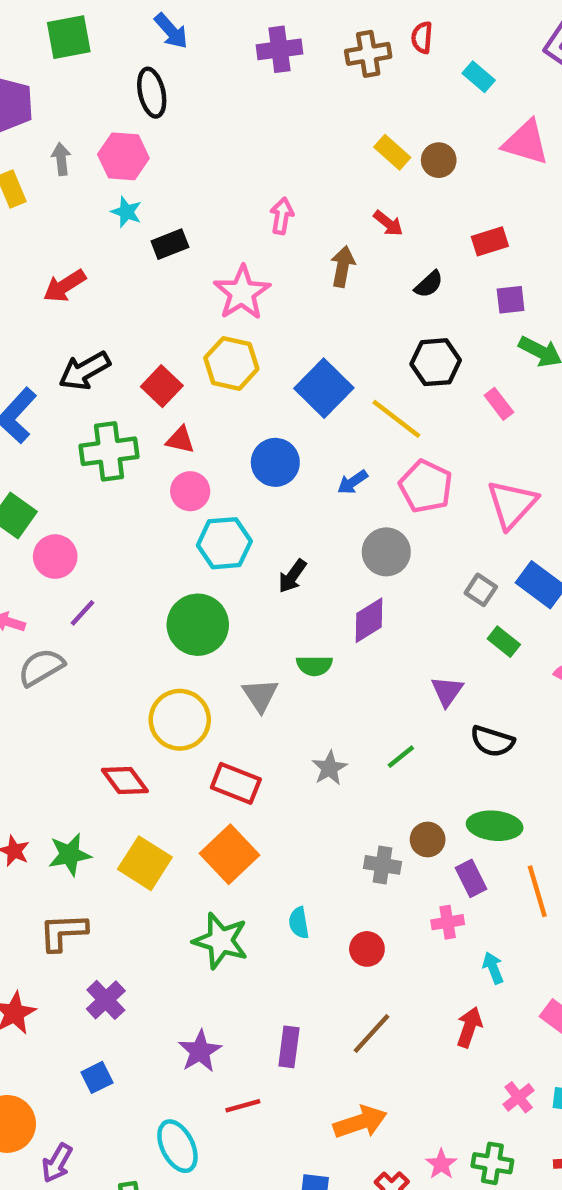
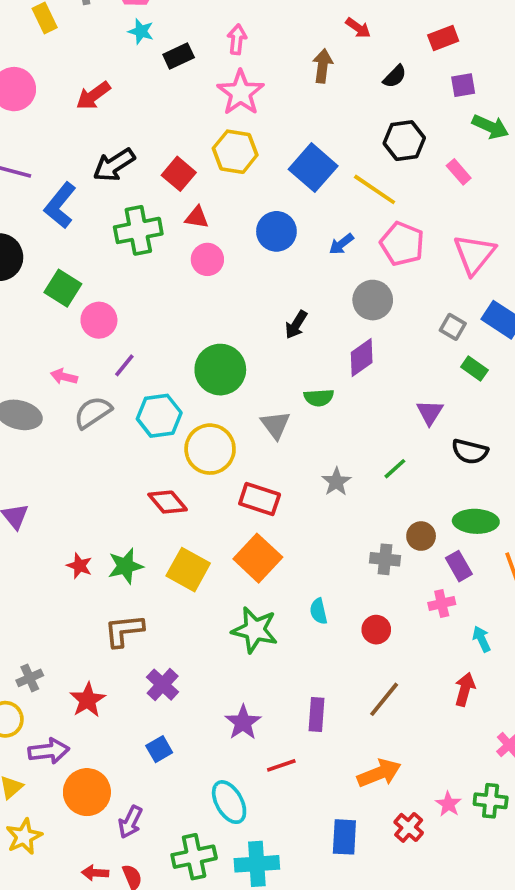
pink arrow: (282, 216) -> (237, 39), moved
cyan hexagon: (224, 543) -> (159, 416), moved

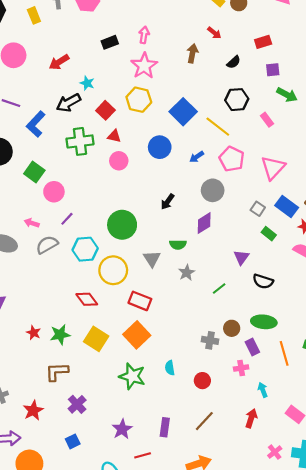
cyan star: (141, 31) -> (87, 83), moved
gray star: (336, 482) -> (187, 273), moved

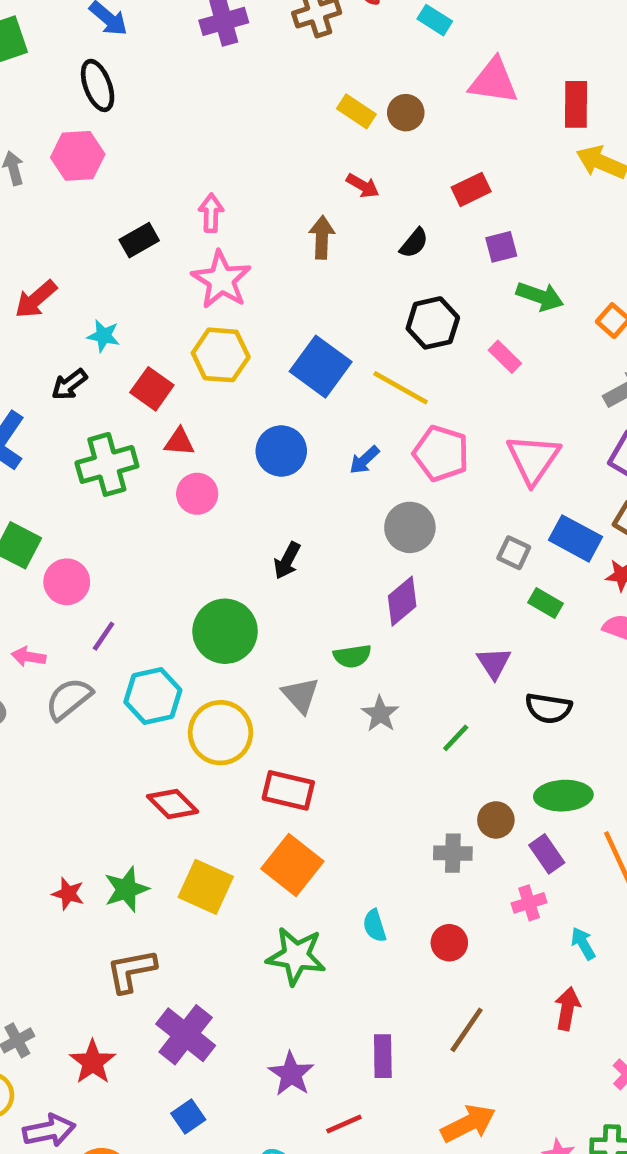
black arrow: (68, 103) -> (69, 384), size x0.7
black arrow: (168, 202) -> (287, 561), moved
purple cross: (77, 404) -> (186, 1035), size x1.4

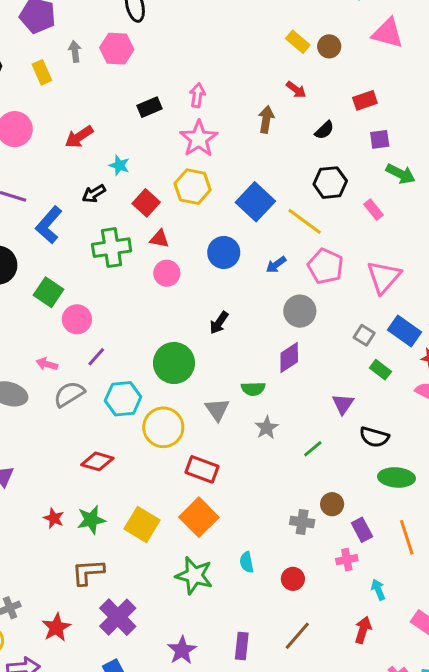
green ellipse: (563, 796) -> (397, 477), moved
red diamond: (173, 804) -> (97, 461), moved, turned -36

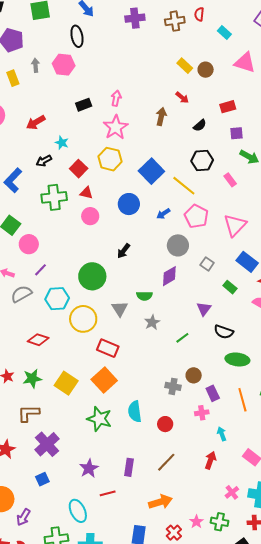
gray square: (364, 335) -> (207, 264), moved
cyan semicircle: (247, 562) -> (135, 412), size x1.5

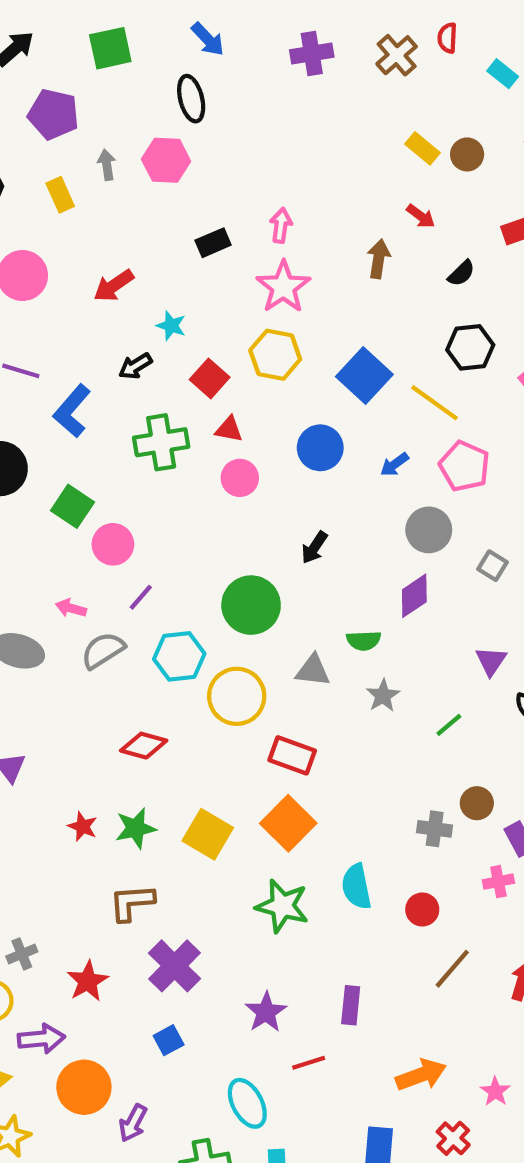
brown cross: (175, 21) -> (397, 55), turned -30
gray triangle: (120, 309) -> (313, 670), turned -48
brown line: (166, 462) -> (452, 969), moved
pink star: (196, 522) -> (495, 1091), moved

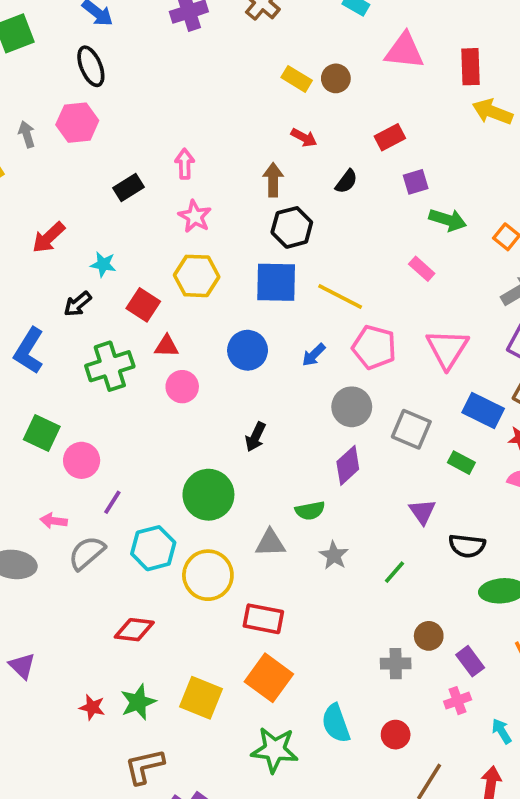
pink star: (283, 287) -> (195, 216), size x0.7
black hexagon: (470, 347) -> (292, 227), moved
blue square: (364, 375) -> (276, 282), turned -33
gray square: (493, 566) -> (411, 429), size x1.5

